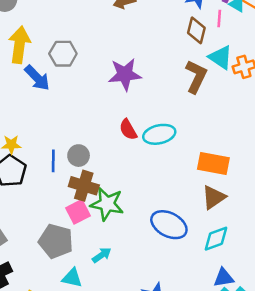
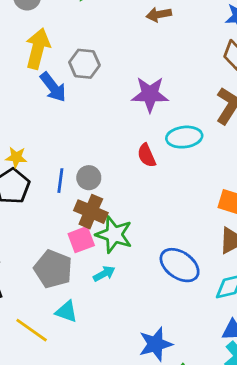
cyan ellipse: (159, 134) -> (184, 137), moved
cyan arrow: (102, 255) -> (104, 274), moved

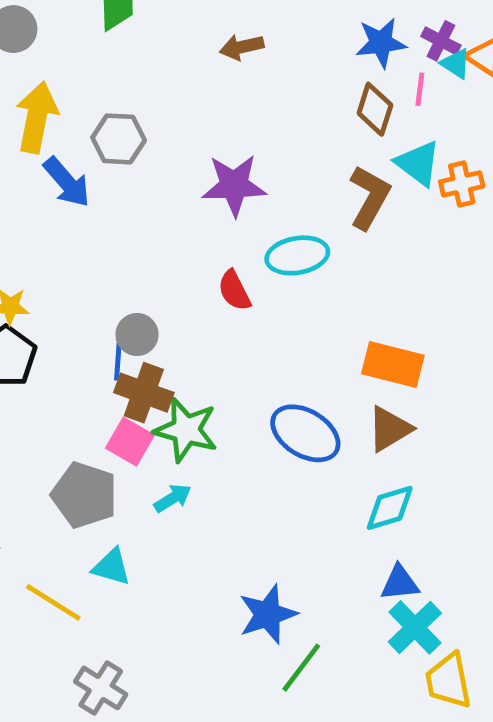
blue line: (60, 181) -> (118, 359), moved
pink square: (81, 240) -> (130, 442), turned -36
blue ellipse: (180, 265) -> (305, 433), moved

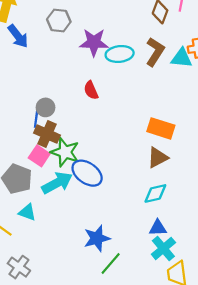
gray hexagon: (119, 139) -> (59, 21), moved
cyan triangle: (418, 163) -> (182, 58), moved, turned -35
cyan ellipse: (297, 255) -> (120, 54), moved
blue ellipse: (305, 433) -> (87, 173), moved
cyan arrow: (173, 498) -> (57, 183), size x1.8

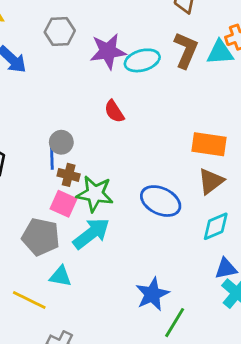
brown cross: (47, 134) -> (69, 175), size x0.7
blue ellipse: (87, 173) -> (161, 201), moved

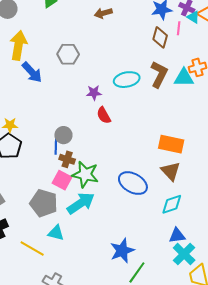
purple star: (108, 51) -> (94, 93), moved, size x0.6
brown triangle: (211, 181) -> (171, 171), turned -40

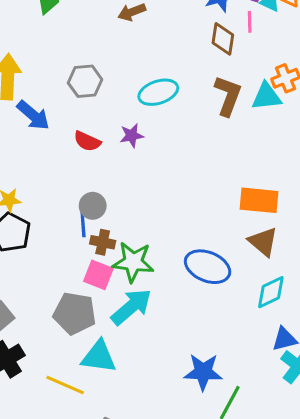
cyan ellipse: (127, 80) -> (158, 92), moved
red semicircle: (104, 115) -> (87, 141), moved, turned -30
cyan triangle: (56, 233) -> (99, 357), size x1.4
blue star: (122, 251) -> (203, 372), turned 30

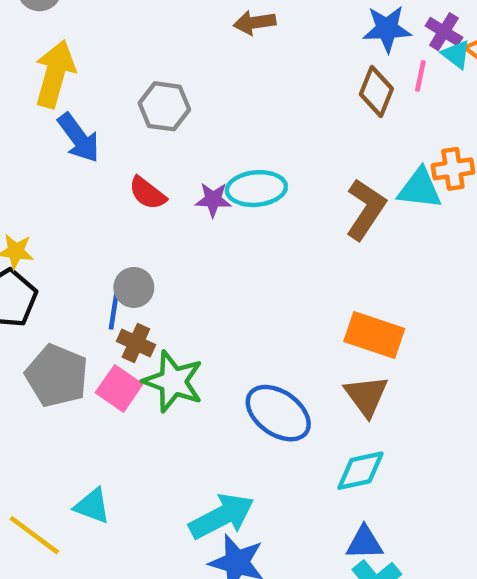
cyan ellipse: (158, 92) -> (256, 189), moved
brown L-shape: (228, 96) -> (366, 209), moved
cyan arrow: (131, 307) -> (222, 516), moved
gray pentagon: (75, 313) -> (57, 376), moved
cyan triangle: (99, 357) -> (92, 506), size x0.7

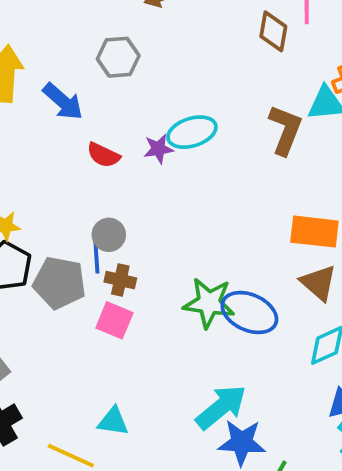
gray hexagon: (164, 106) -> (118, 57), moved
blue arrow: (79, 138) -> (63, 102), moved
gray pentagon: (57, 376) -> (59, 283), moved
green star: (173, 382) -> (209, 303), moved

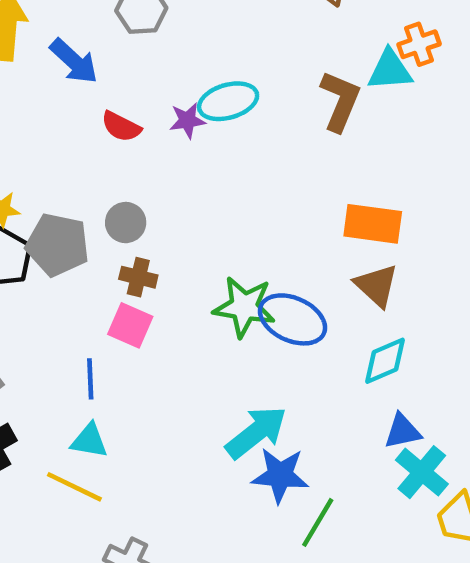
blue line: (96, 256) -> (90, 379), moved
gray pentagon: (59, 283) -> (57, 245), moved
cyan triangle: (113, 421) -> (89, 441), moved

